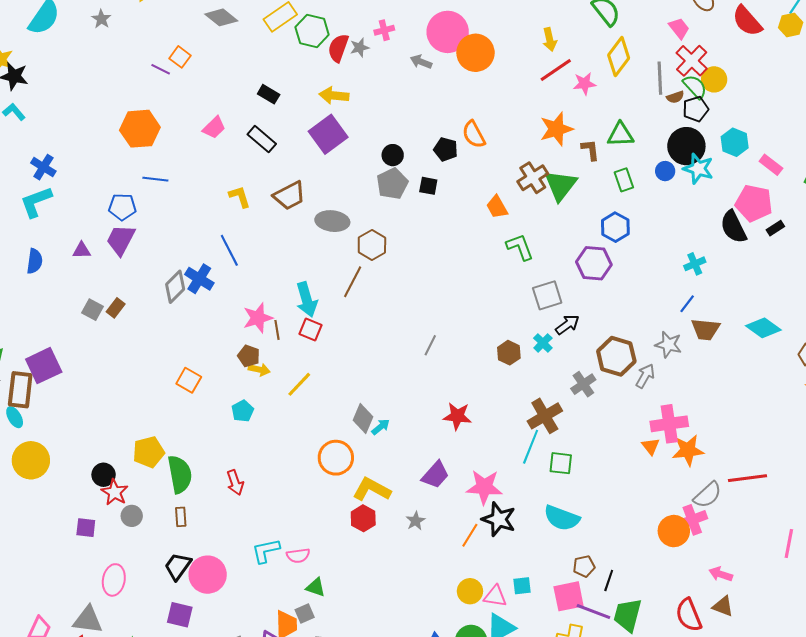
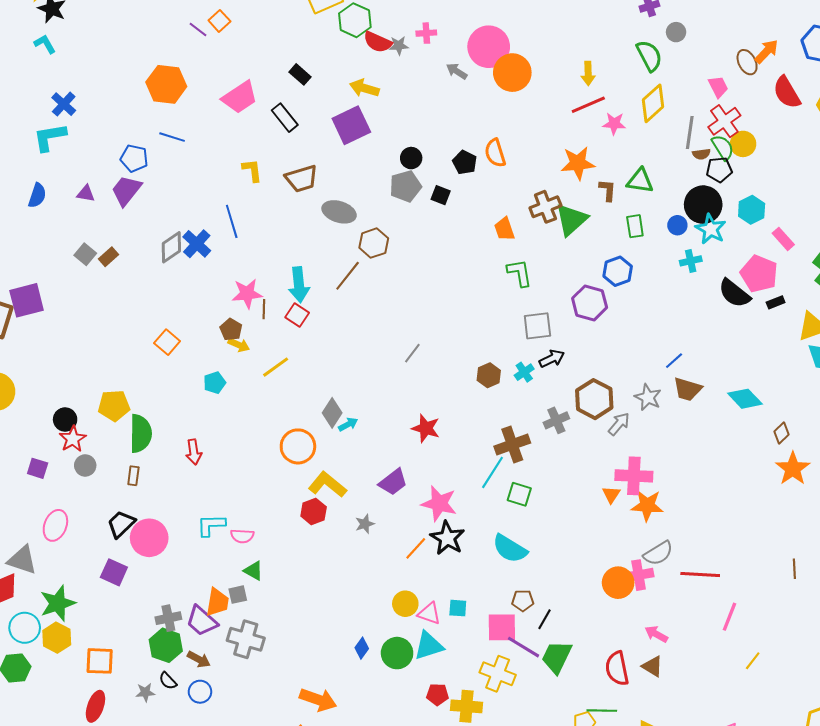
red semicircle: (338, 48) -> (378, 42), turned -96
pink trapezoid: (214, 128) -> (240, 97), size x1.5
black semicircle: (733, 227) -> (734, 293), turned -36
cyan cross: (695, 264) -> (691, 261), moved
red line: (747, 478) -> (700, 575), moved

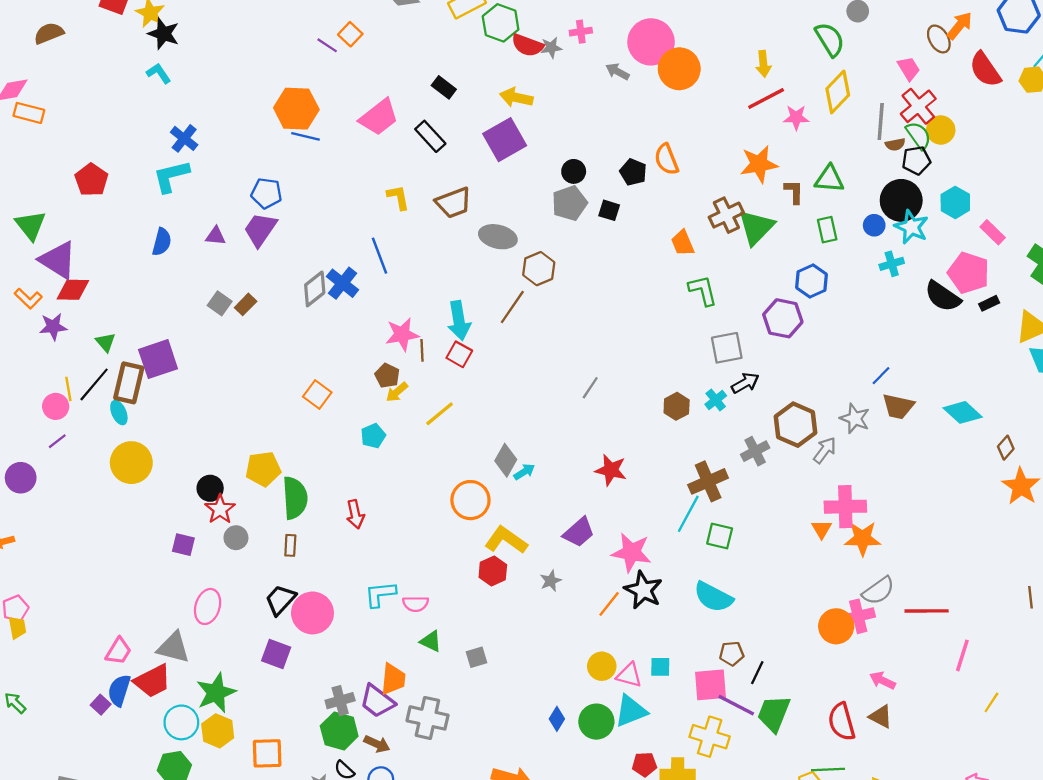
blue line: (172, 137) -> (305, 136), moved
yellow arrow: (239, 345) -> (397, 392), turned 120
gray square: (238, 595) -> (476, 657), moved

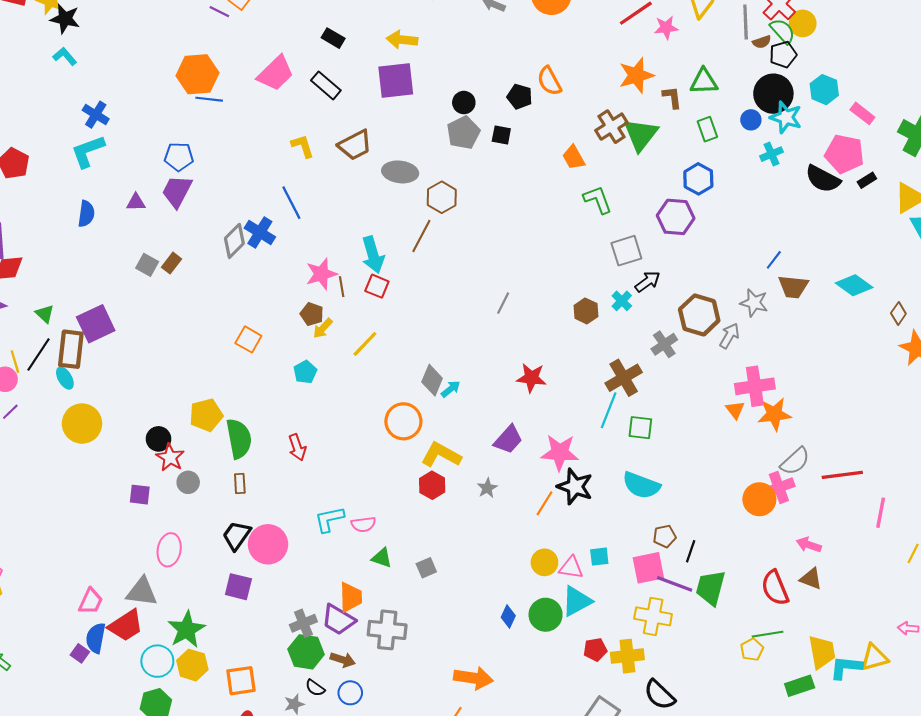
purple square: (505, 140) -> (396, 80), turned 30

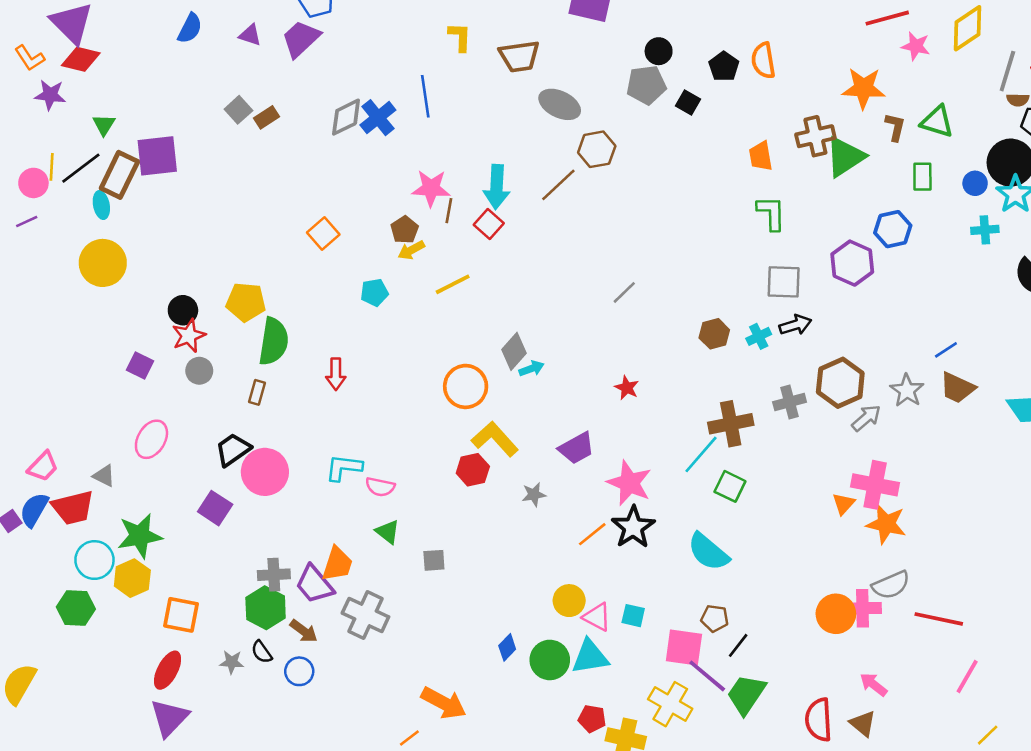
red star: (531, 378) -> (627, 388), size x0.7
gray triangle: (142, 592) -> (104, 476), size x0.6

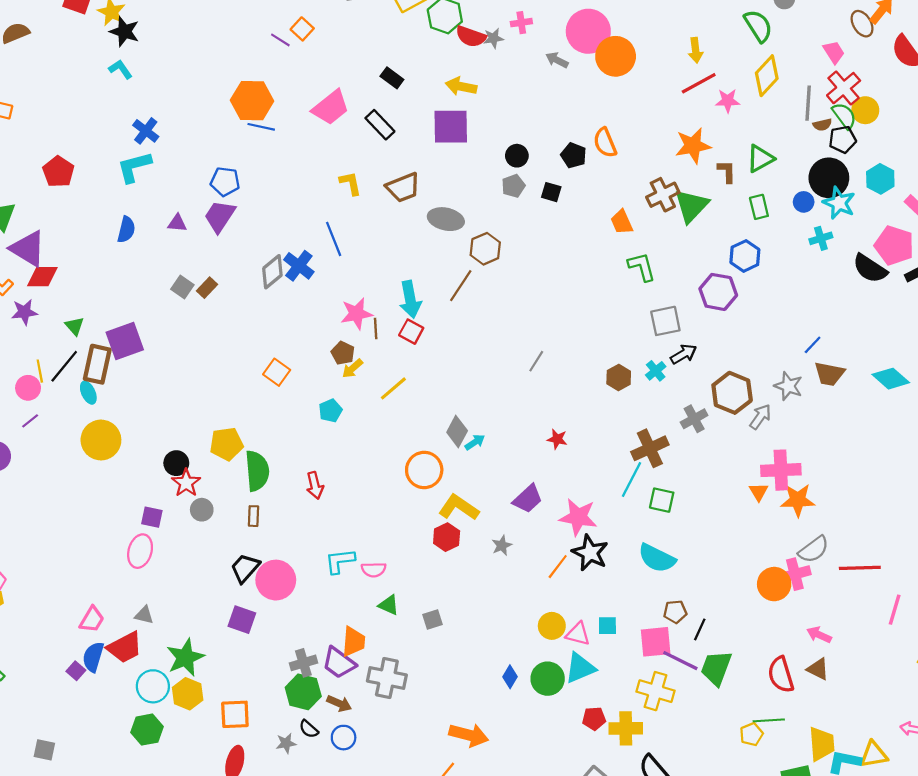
gray pentagon: (646, 85) -> (513, 186), size x0.7
green triangle: (937, 122) -> (760, 159), turned -32
pink ellipse: (151, 439) -> (140, 551), moved

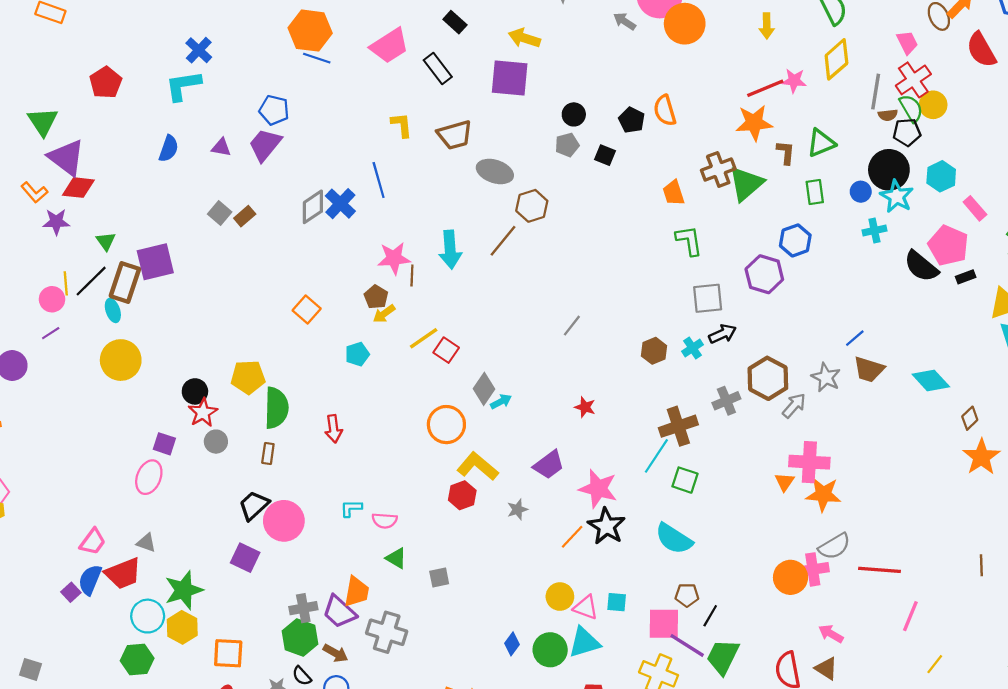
red line: (699, 83) -> (765, 88), moved
red square: (411, 332) -> (446, 350), moved
cyan L-shape: (340, 561) -> (351, 508), size x0.7

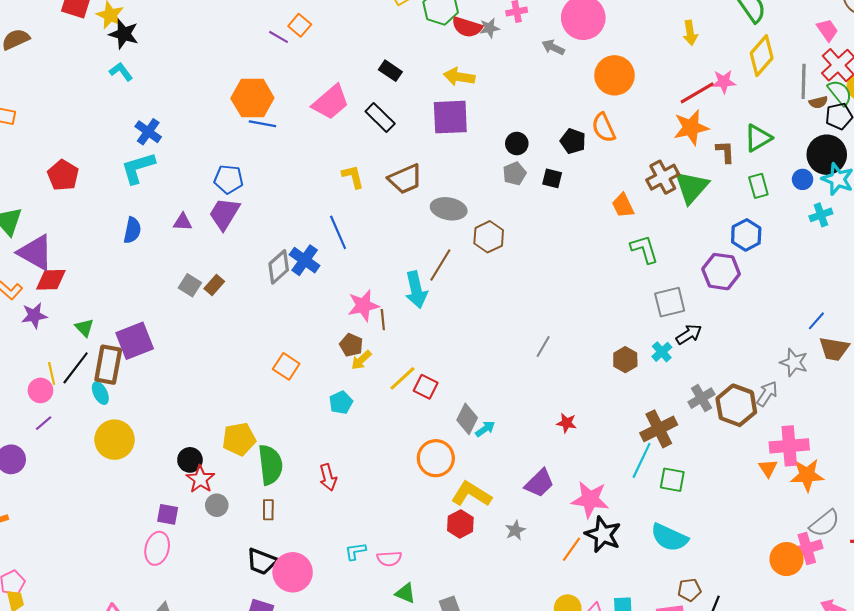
orange circle: (685, 24) -> (614, 75), moved
brown line: (503, 241) -> (440, 265), moved
brown hexagon: (768, 378) -> (736, 405), moved
black trapezoid: (254, 505) -> (262, 562), turned -108

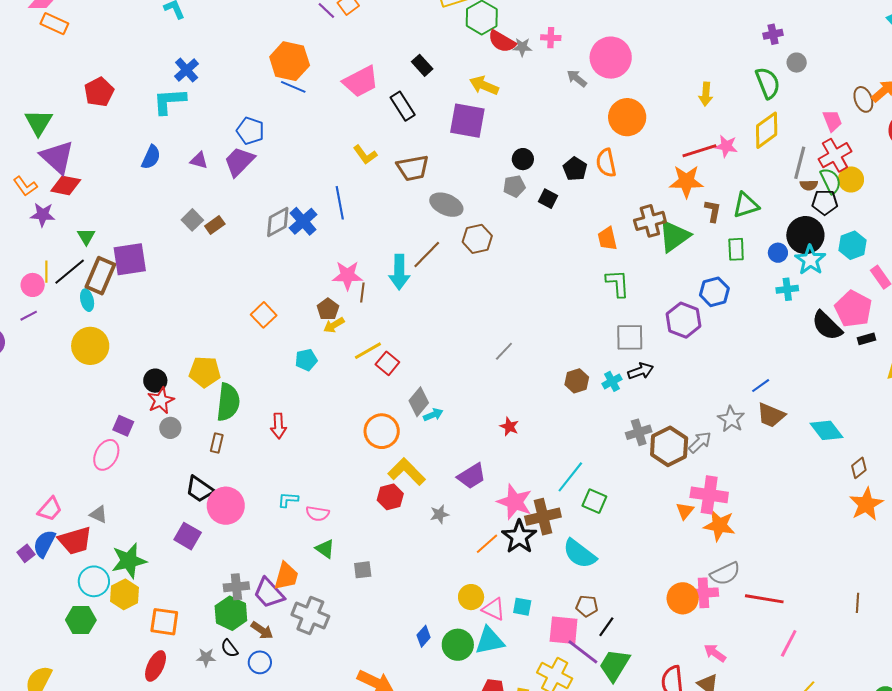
yellow L-shape: (353, 177) -> (365, 155), turned 145
brown cross: (659, 429) -> (543, 517), moved

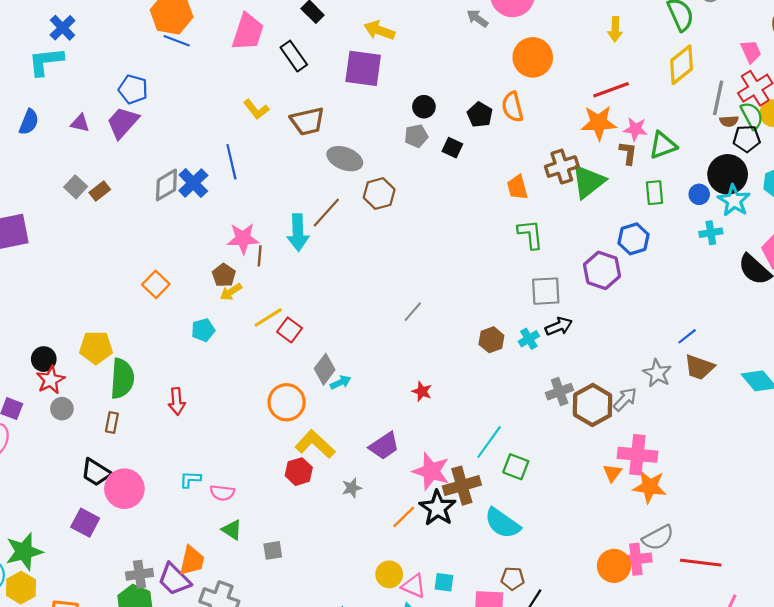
pink trapezoid: (361, 82) -> (248, 32), turned -42
pink star: (726, 146) -> (635, 129), moved

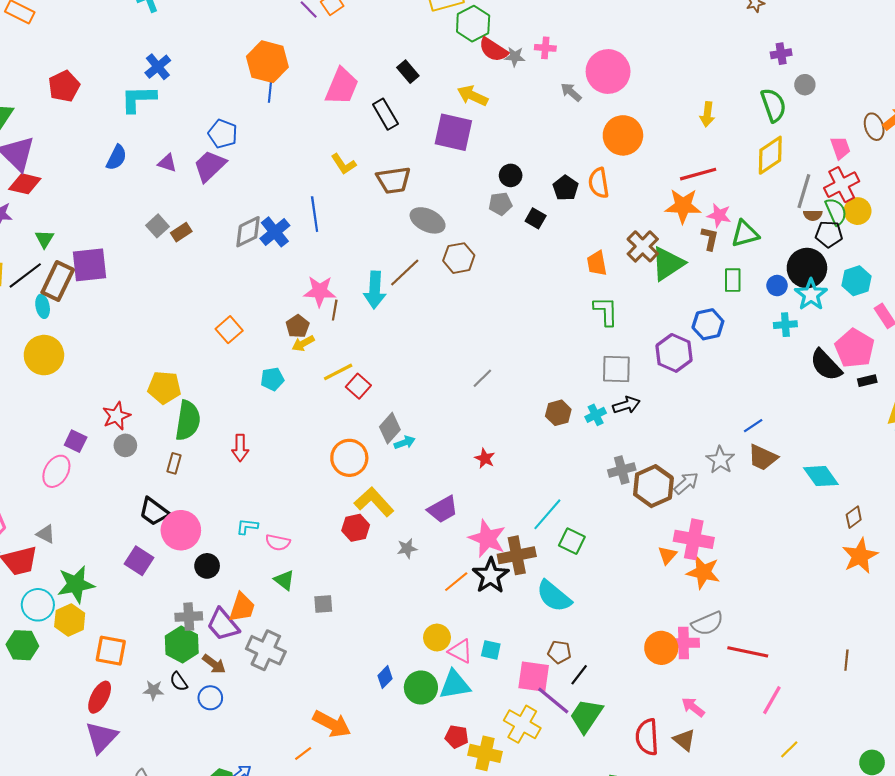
blue line: (177, 41) -> (270, 89), turned 70
brown cross: (562, 167) -> (643, 246), turned -32
black circle: (44, 359) -> (207, 566), moved

